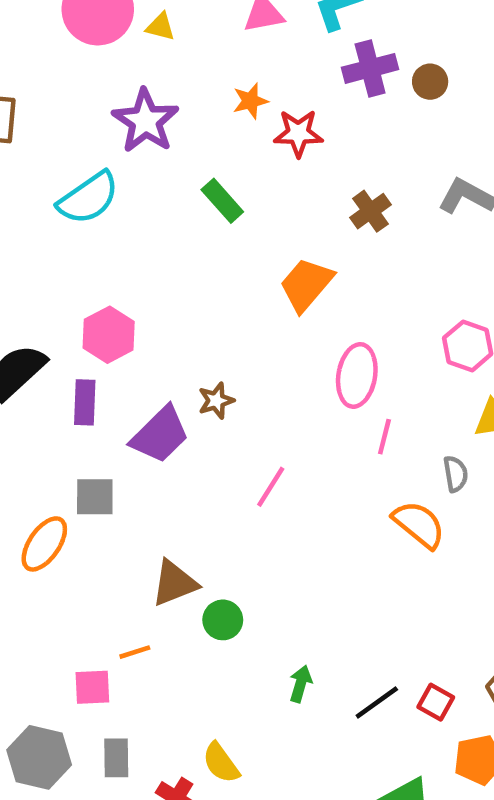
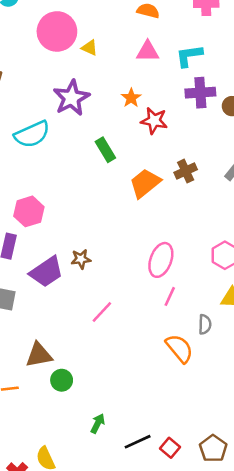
orange star: (250, 101) -> (131, 98), turned -30
orange trapezoid: (306, 284) -> (145, 183), moved

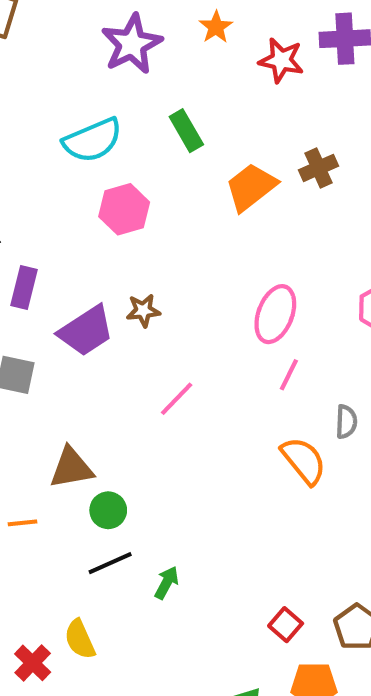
orange star: (131, 98) -> (216, 27), moved
red star: (154, 121) -> (281, 60), moved
cyan semicircle: (32, 134) -> (93, 140), moved
pink hexagon: (29, 211) -> (124, 209), moved
black line: (138, 442) -> (110, 563), moved

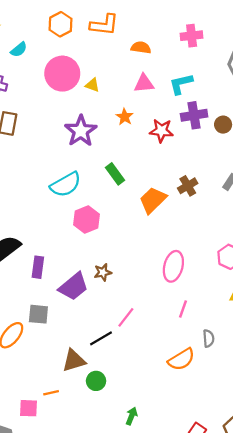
pink line: (289, 375) -> (183, 309), moved
gray semicircle: (346, 422) -> (209, 338), moved
orange semicircle: (304, 461) -> (181, 359), moved, turned 104
black line: (110, 563) -> (101, 338), moved

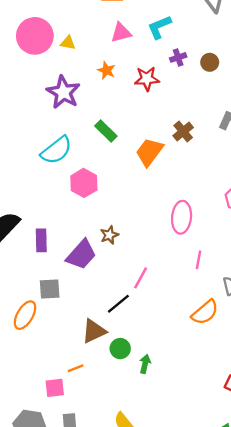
purple cross: (194, 115) -> (178, 57), size x0.6
green arrow: (132, 416) -> (145, 364), moved

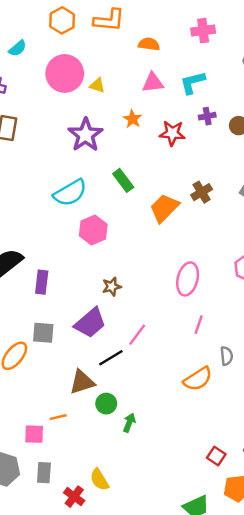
purple trapezoid: (81, 255) -> (90, 323), moved

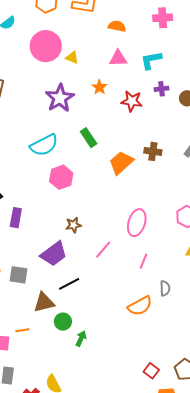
brown cross: (202, 192) -> (153, 151), turned 36
gray square: (43, 333) -> (19, 275), moved
pink line: (137, 335) -> (103, 250), moved

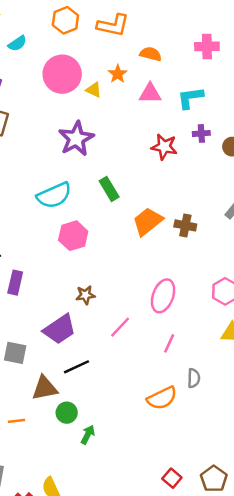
orange star: (99, 87) -> (118, 74), moved
brown cross: (153, 151) -> (185, 225), moved

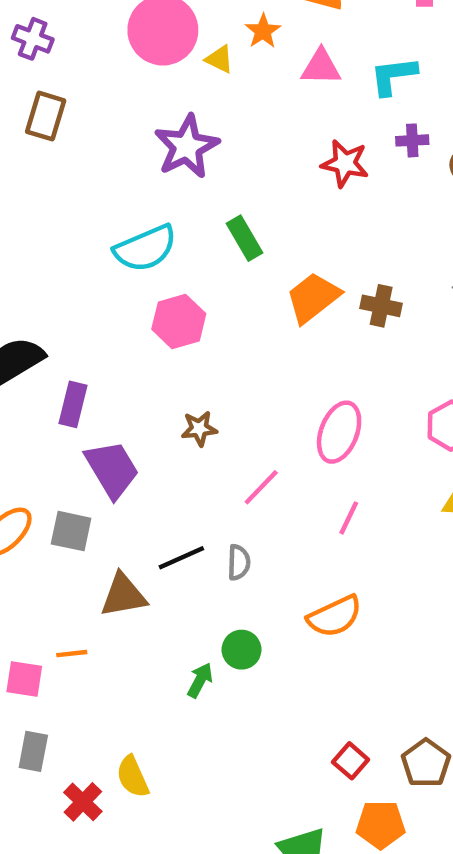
purple trapezoid: (60, 329) -> (112, 469), moved, turned -88
gray semicircle: (194, 378) -> (239, 562), moved
green circle: (67, 413) -> (242, 650), moved

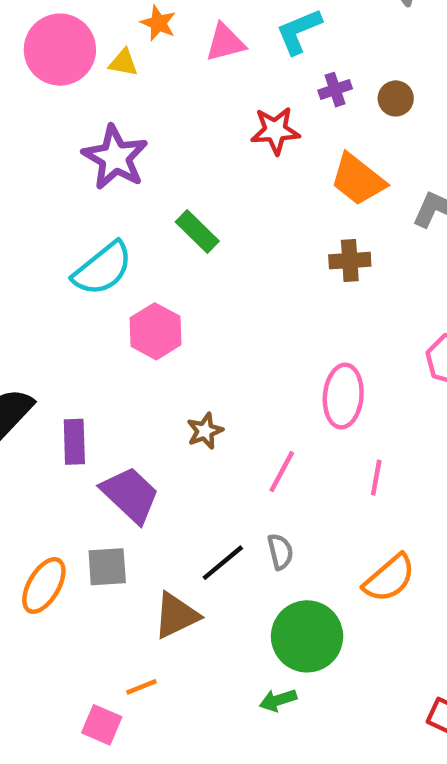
orange trapezoid: (313, 298) -> (358, 179), moved, turned -88
green circle: (242, 650) -> (307, 636), size x1.8
pink square: (24, 679) -> (102, 725), turned 30
green arrow: (200, 680) -> (278, 700), moved, turned -120

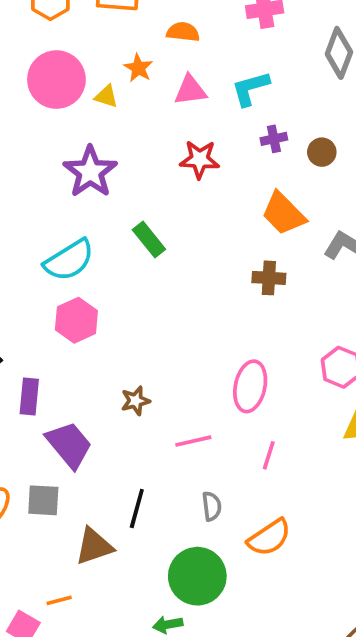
red star: (275, 131) -> (200, 159), moved
pink hexagon: (155, 331) -> (76, 320), moved
pink line: (282, 472) -> (193, 441), turned 42
gray semicircle: (280, 552) -> (212, 506), moved
black line: (223, 563) -> (137, 509), turned -42

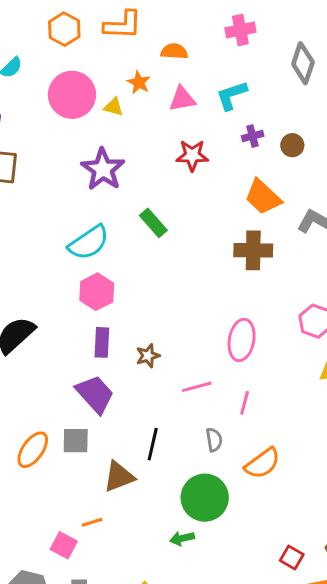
brown cross: (269, 278) -> (253, 250), size x1.4
purple rectangle: (29, 397) -> (102, 342), moved
pink line: (269, 455) -> (245, 403), moved

